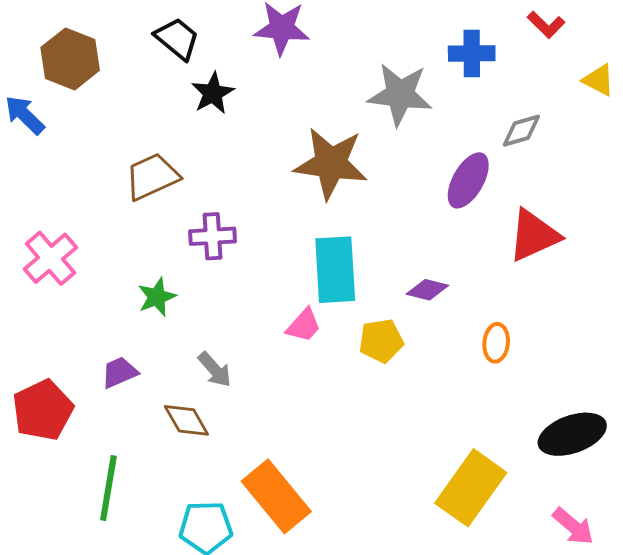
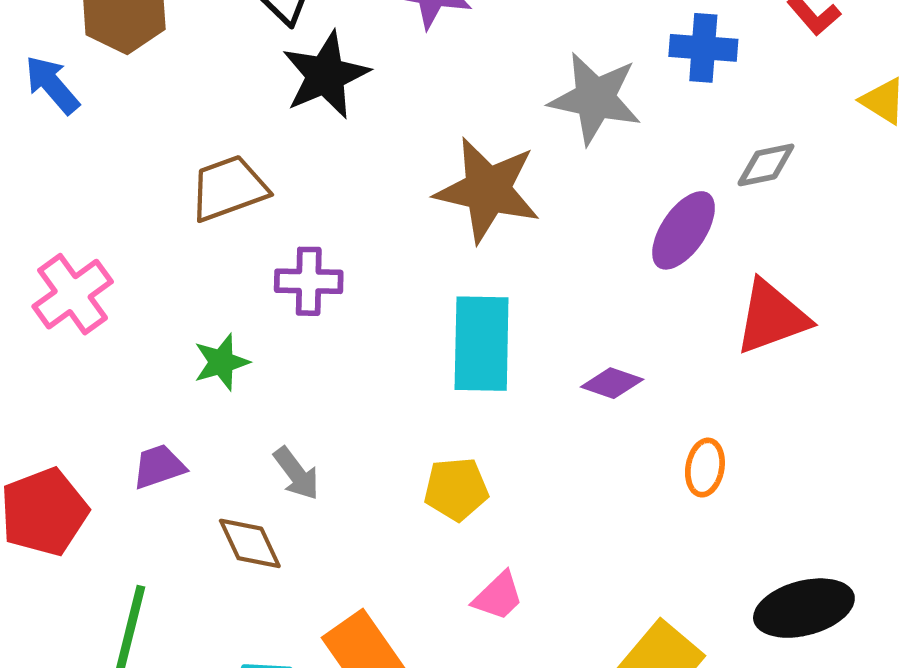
black star: (213, 93) -> (326, 75), size x1.4
pink trapezoid: (304, 325) -> (498, 596), moved
yellow pentagon: (381, 341) -> (456, 489), moved

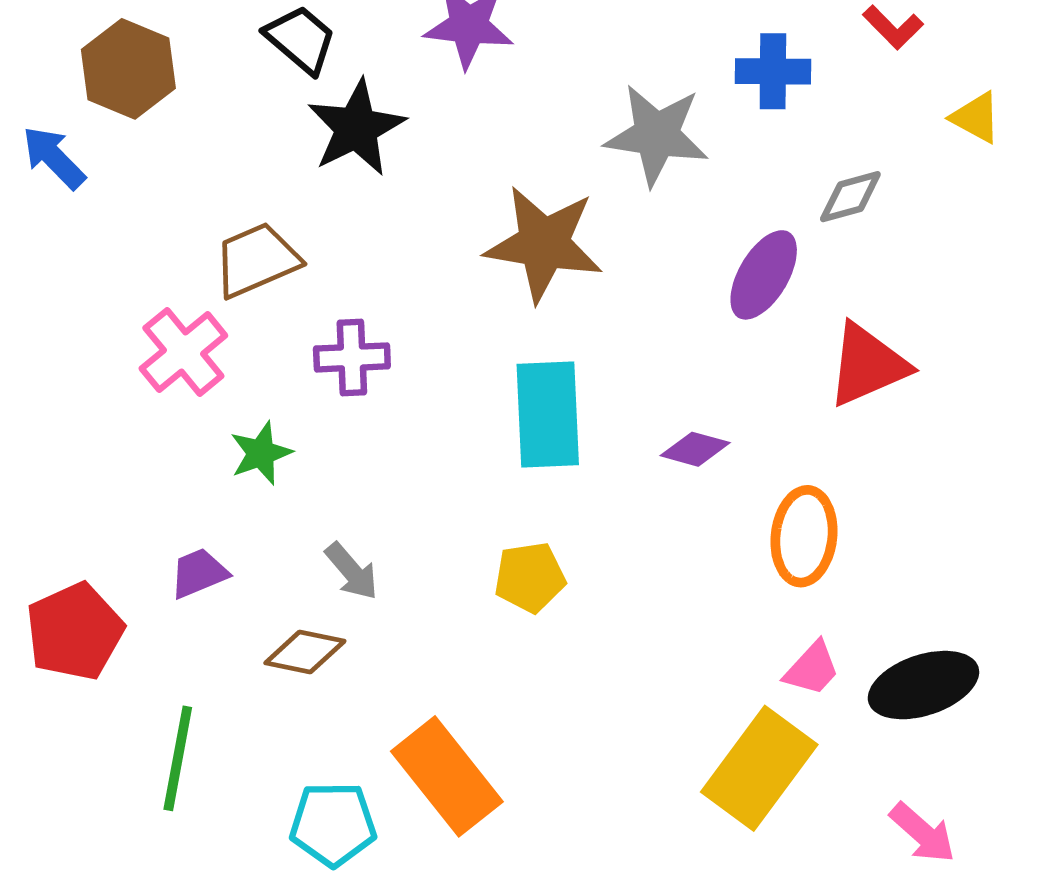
pink cross: (73, 294) -> (183, 352), moved
orange ellipse: (705, 468) -> (804, 536), size x1.5
brown diamond: (250, 543) -> (305, 652), turned -50
pink trapezoid: (498, 596) -> (812, 669), moved

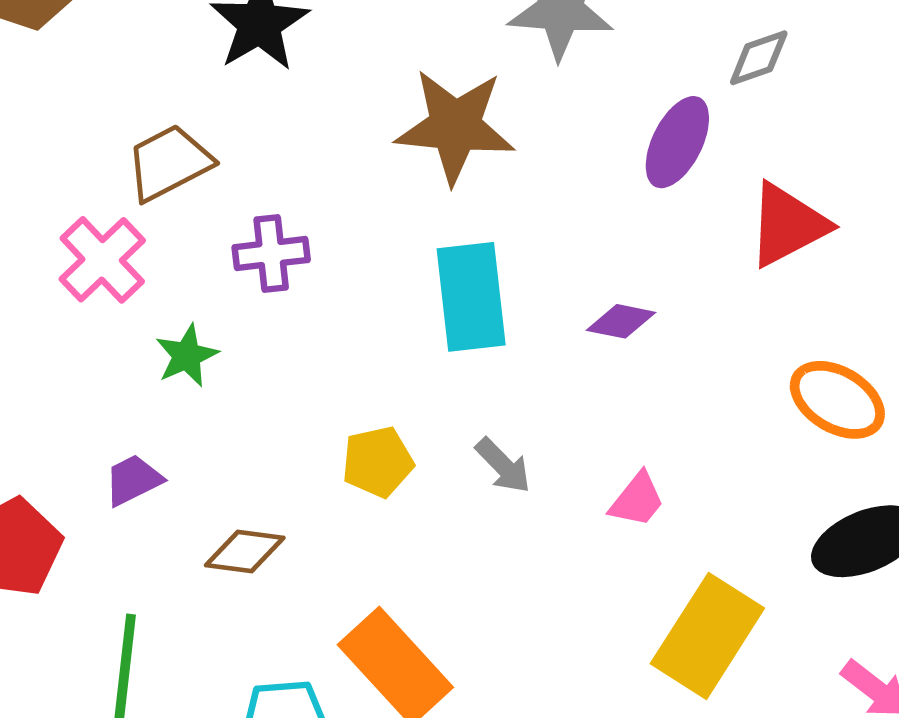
orange ellipse: (804, 536) -> (837, 400), moved, turned -62
gray arrow: (352, 571) -> (503, 466), moved
yellow pentagon: (530, 577) -> (378, 462), moved
pink trapezoid: (812, 669) -> (637, 500), moved

